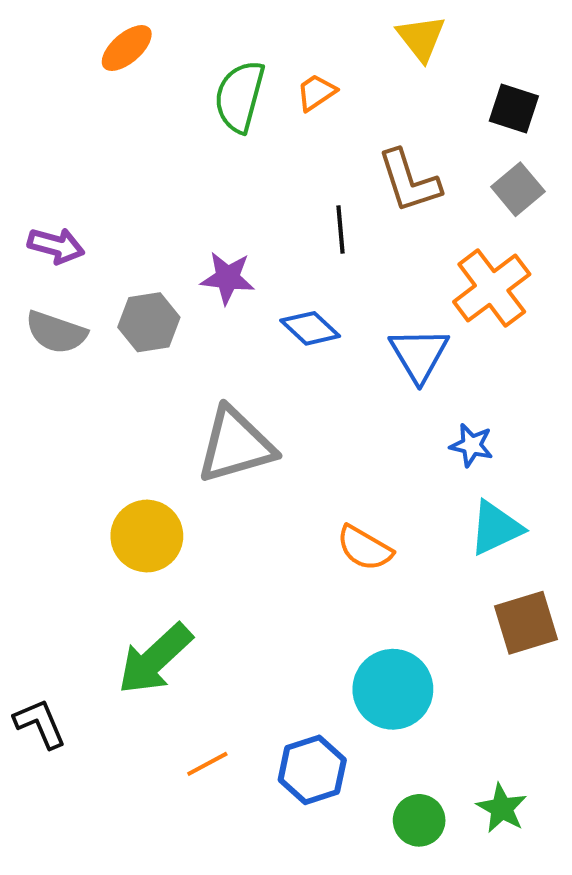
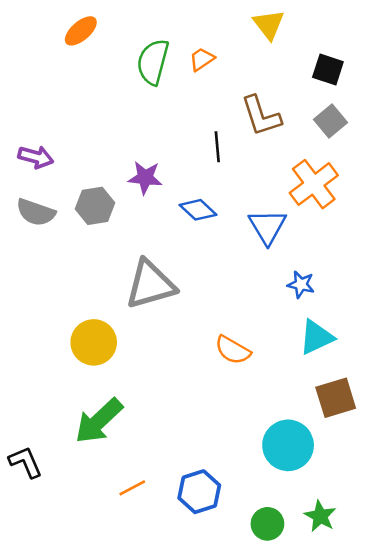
cyan circle: (393, 689) -> (288, 445), moved

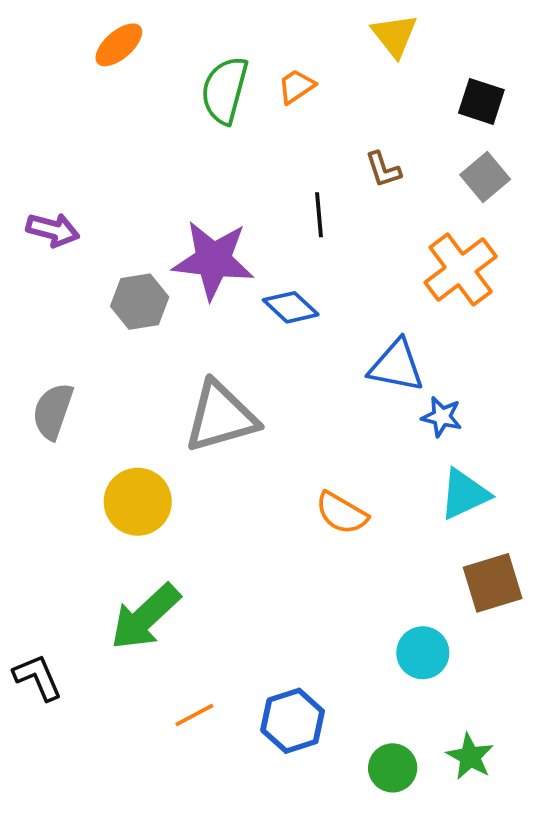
brown L-shape: (261, 116) -> (383, 169), size x0.6
purple star: (145, 178) -> (213, 260), size x1.6
gray semicircle: (36, 212) -> (53, 411), moved, turned 90
blue triangle: (267, 227) -> (396, 366), moved, turned -48
cyan circle: (288, 445) -> (423, 653), size x0.7

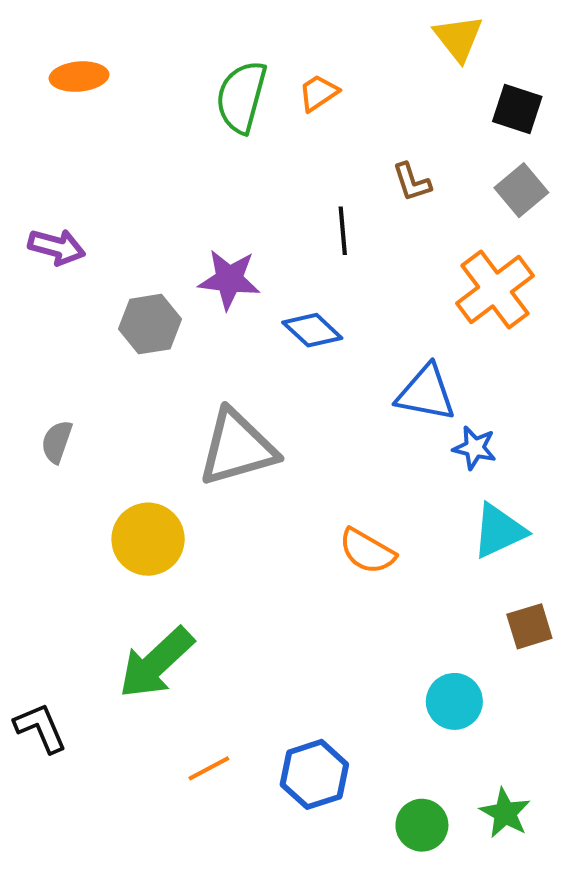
yellow triangle: (394, 35) -> (458, 38), moved
orange ellipse: (119, 45) -> (79, 77), moved, turned 36
purple star: (213, 260) -> (229, 279), size x0.7
gray semicircle: (53, 411) -> (57, 442), size x0.7
brown square: (493, 583) -> (529, 626), size x0.7

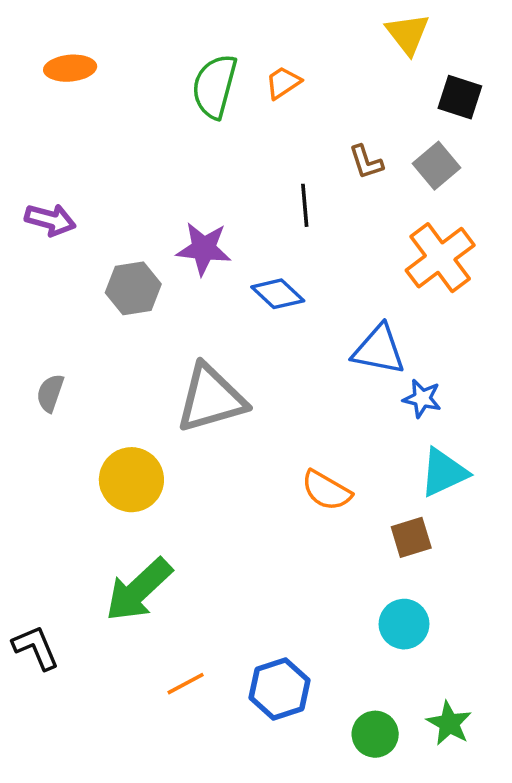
gray square: (521, 190) -> (436, 166), moved
brown square: (529, 626) -> (411, 537), moved

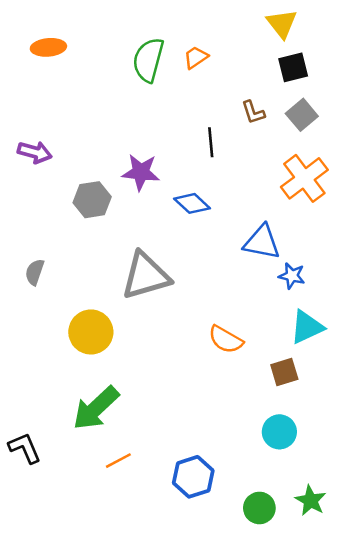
black square: (460, 97) -> (293, 67), moved, turned -32
orange line: (186, 684) -> (118, 461), moved

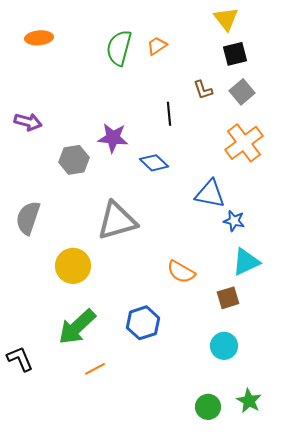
gray semicircle: (35, 272) -> (28, 218), size x1.6
blue hexagon: (193, 477) -> (143, 323), moved

